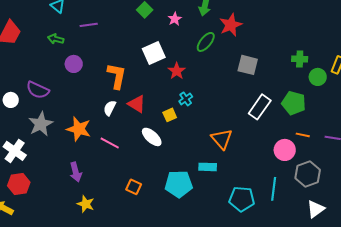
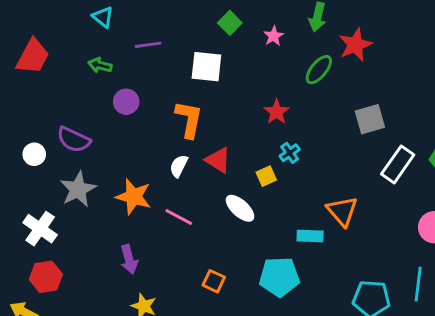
white square: (154, 53) -> (206, 67), moved, turned 30
gray square: (248, 65) -> (370, 119), moved, turned -30
cyan rectangle: (208, 167) -> (310, 236), moved

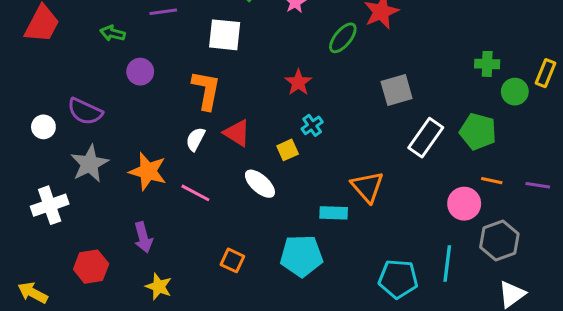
white cross: (40, 229) -> (50, 205), turned 36
red hexagon: (46, 277) -> (91, 267), moved

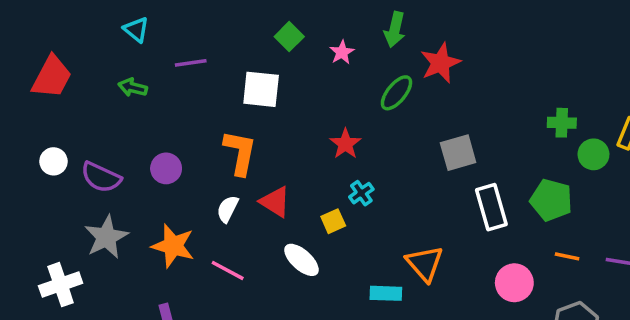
purple circle: (140, 72) -> (166, 168), moved
white circle: (43, 127) -> (53, 161), moved
white rectangle: (426, 138) -> (491, 207), turned -51
pink circle: (464, 204) -> (514, 283), moved

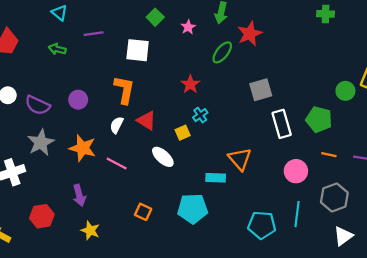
green cross: (562, 123) -> (326, 14), moved

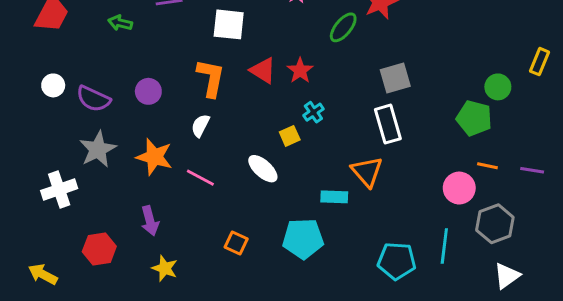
green circle: (345, 91) -> (498, 87), moved
red triangle: (146, 121) -> (263, 71), moved
white rectangle: (282, 124) -> (388, 124), moved
pink circle: (296, 171) -> (459, 188), moved

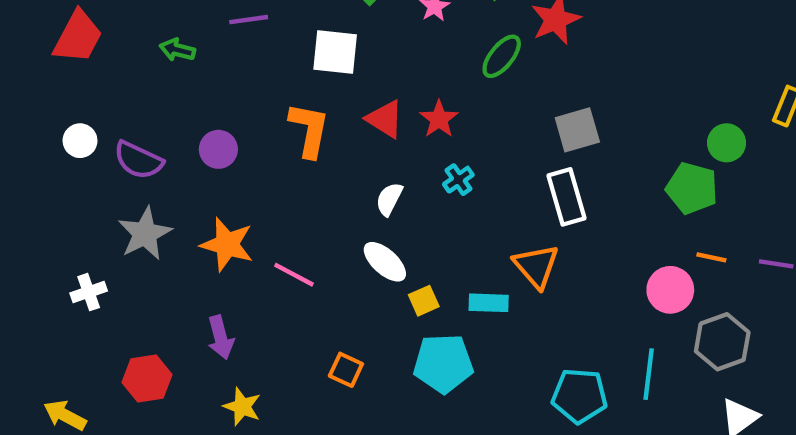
white semicircle: (200, 126) -> (389, 199), moved
yellow square: (290, 136) -> (424, 301), moved
white cross: (59, 190) -> (89, 292), size x0.7

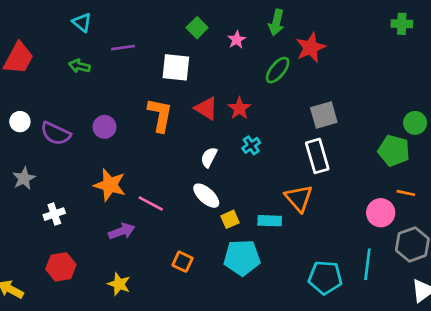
gray star: (145, 234) -> (24, 178), moved, size x0.7
white cross: (89, 292) -> (54, 214), moved
purple arrow: (221, 337) -> (122, 231), moved, turned -95

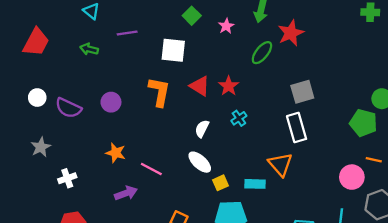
orange star: (110, 185) -> (116, 153), size x0.7

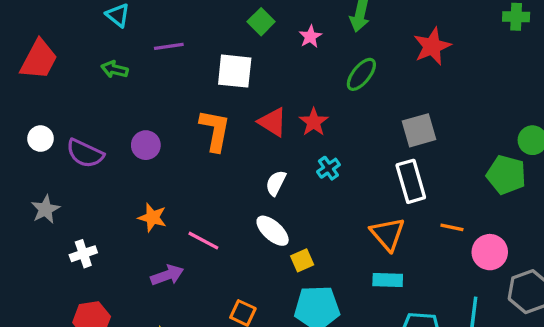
red star: (291, 33) -> (432, 46), moved
orange line: (374, 160) -> (452, 227), moved
cyan rectangle: (255, 184) -> (388, 280), moved

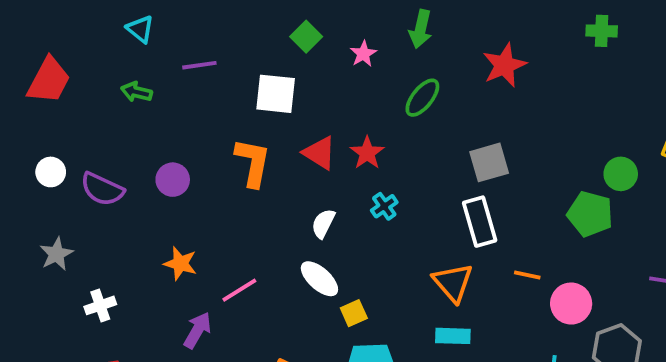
pink line: (203, 241) -> (239, 290), turned -60
purple arrow: (167, 275) -> (197, 330), turned -40

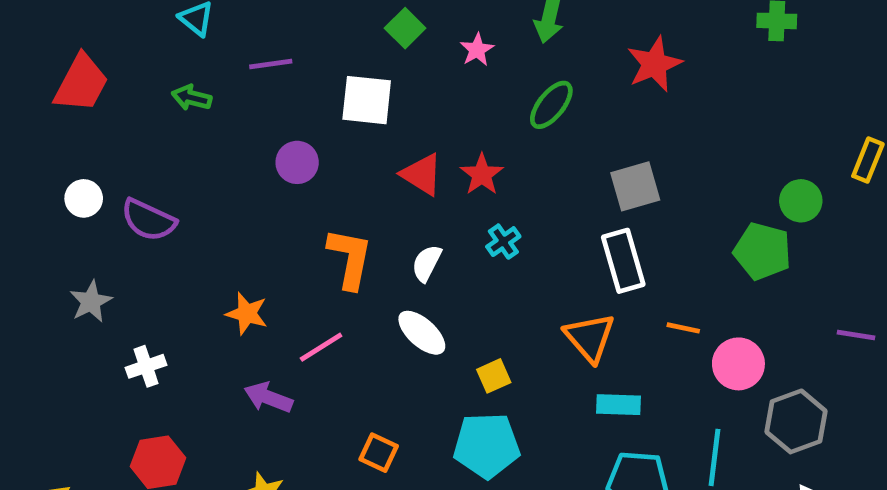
orange L-shape: (253, 162) -> (350, 258), moved
purple circle: (173, 180) -> (297, 162), moved
yellow square: (354, 313) -> (494, 376), moved
purple arrow: (197, 330) -> (268, 397), turned -99
cyan rectangle: (453, 336) -> (618, 405), moved

